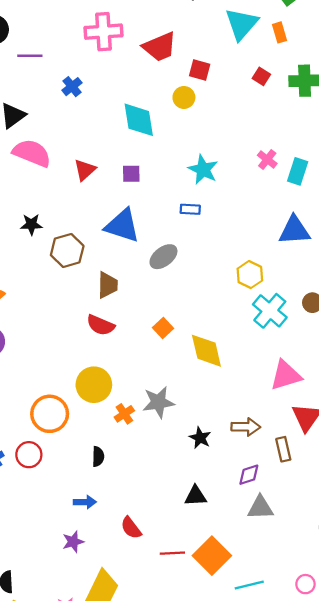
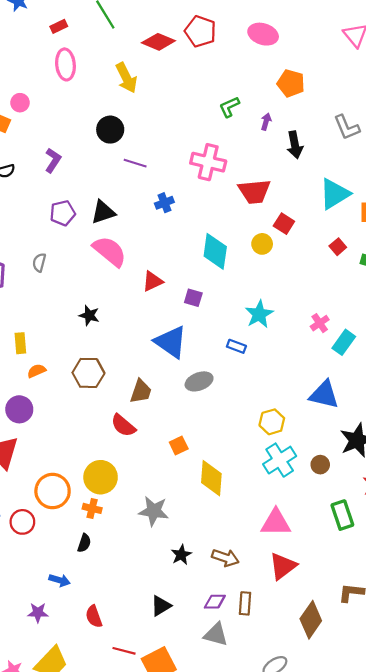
brown hexagon: (67, 250) -> (88, 373), moved
orange cross: (124, 414) -> (92, 508), moved, turned 30
brown rectangle: (283, 449) -> (245, 603), moved
black triangle: (196, 496) -> (161, 606), turned -45

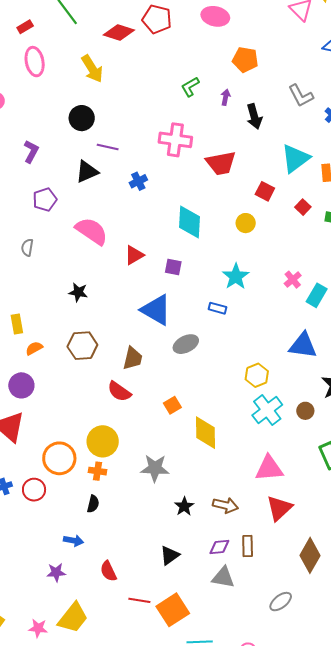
black triangle: (103, 212) -> (87, 172), moved
red square: (284, 224) -> (265, 191), moved
yellow circle: (262, 244) -> (246, 223), moved

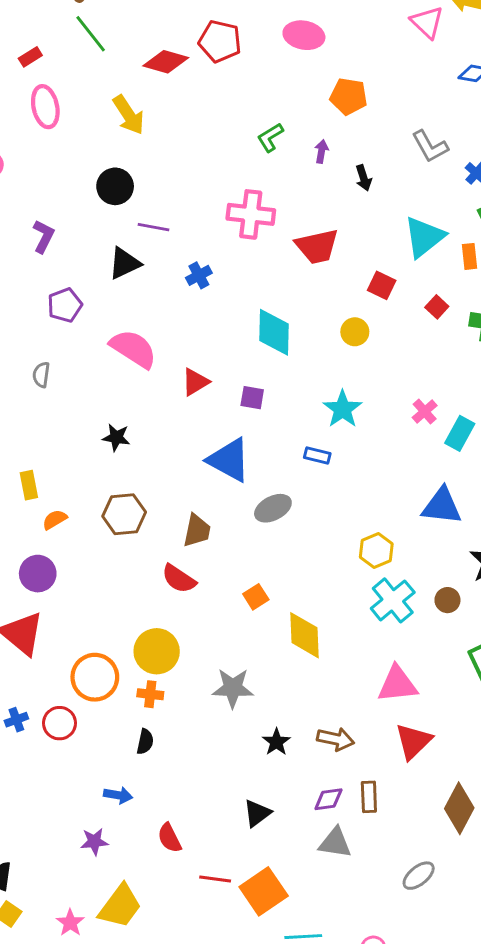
black arrow: (254, 116) -> (364, 178), size x0.7
pink star: (38, 628) -> (70, 923), turned 30

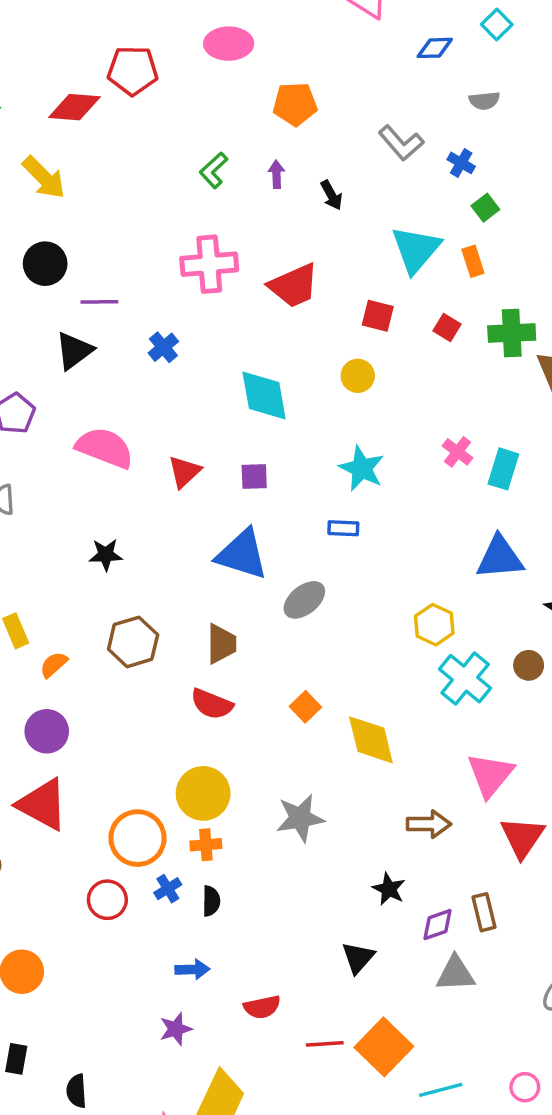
pink triangle: (397, 684) -> (490, 775), turned -33
blue cross: (16, 720) -> (168, 889), moved
brown arrow: (336, 739) -> (429, 824), moved
black star: (276, 742) -> (389, 889), moved
red semicircle: (169, 838) -> (262, 1007), turned -64

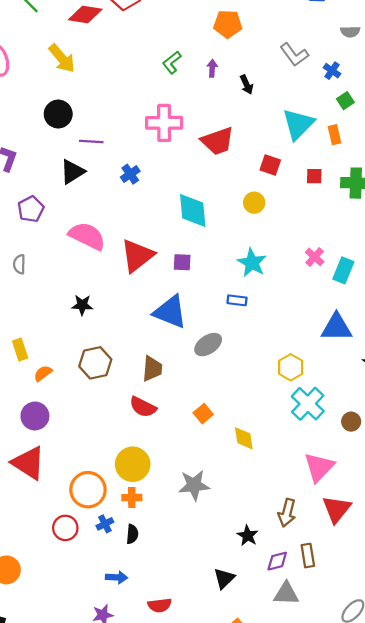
red square: (447, 327) -> (314, 176), turned -35
red triangle: (184, 472) -> (137, 256), size x1.6
brown circle: (529, 665) -> (351, 422), moved
yellow diamond: (371, 740) -> (244, 438), size x0.7
brown arrow: (429, 824) -> (287, 513), moved, turned 100

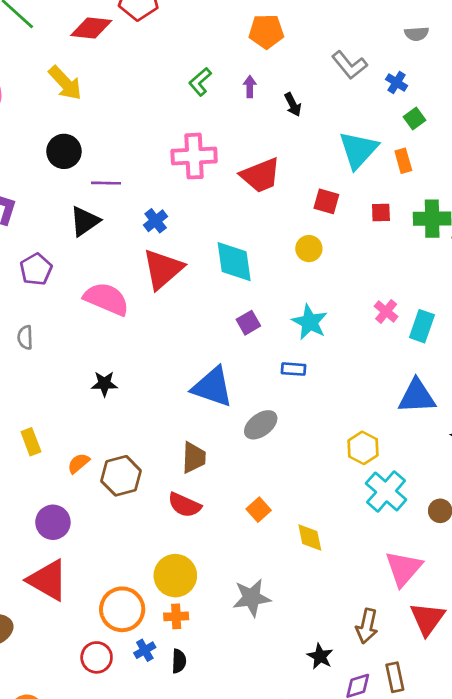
red triangle: (137, 256) -> (163, 269), moved
purple square: (182, 262) -> (248, 323), moved, turned -30
brown hexagon: (95, 363) -> (121, 476), moved
orange semicircle: (43, 373) -> (79, 463), moved

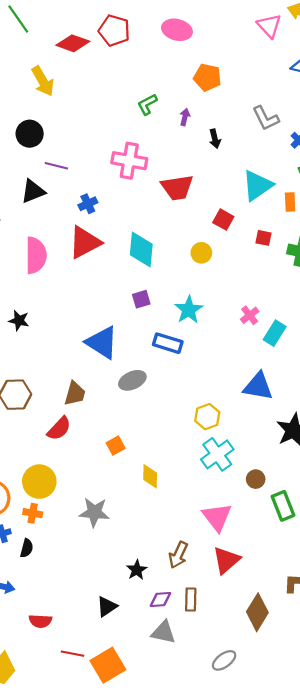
pink semicircle: (106, 299) -> (36, 255), turned 54
blue rectangle: (293, 369) -> (168, 343), size x1.5
red semicircle: (184, 505) -> (59, 429), turned -84
pink triangle: (404, 568) -> (217, 517), turned -32

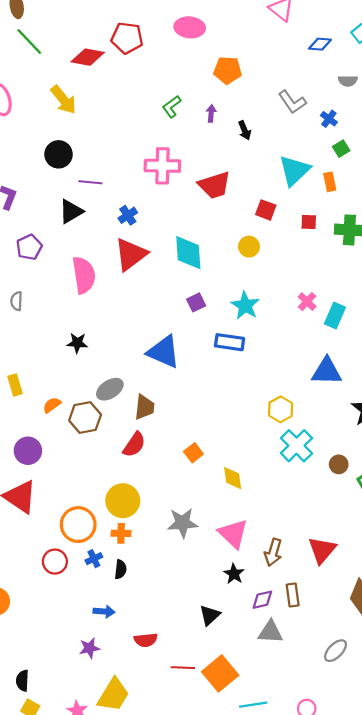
gray ellipse: (132, 380) -> (110, 389), moved
pink triangle: (217, 517) -> (233, 534), moved

